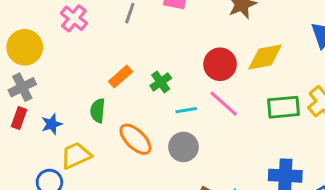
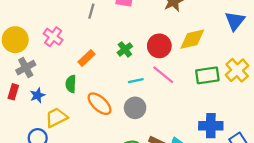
pink cross: (74, 18) -> (53, 37), moved
green cross: (161, 82) -> (125, 49), moved
gray cross: (22, 87) -> (26, 68), moved

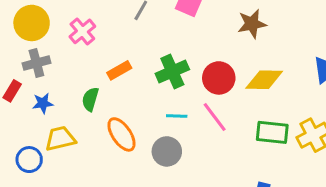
green cross: (125, 49) -> (172, 71), size x1.5

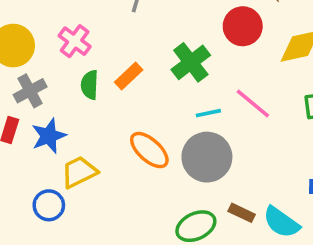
red circle: (219, 78) -> (243, 26), moved
green semicircle: (90, 99) -> (90, 85), moved
blue star: (43, 103) -> (49, 136), size x1.4
gray circle: (167, 151) -> (207, 157), size x1.4

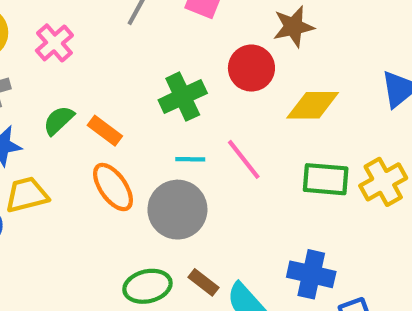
orange rectangle: (129, 76) -> (105, 131), moved, turned 68
green semicircle: (90, 85) -> (59, 120), moved, turned 32

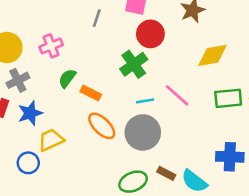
pink cross: (54, 43) -> (51, 46), turned 30
red circle: (251, 68) -> (150, 34), moved
green semicircle: (59, 120) -> (67, 78), moved

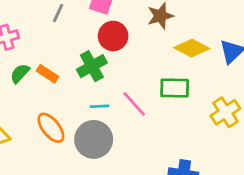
yellow diamond: (212, 55) -> (192, 48), moved, turned 32
orange rectangle: (91, 93) -> (48, 74), moved
green rectangle: (228, 98) -> (175, 88), moved

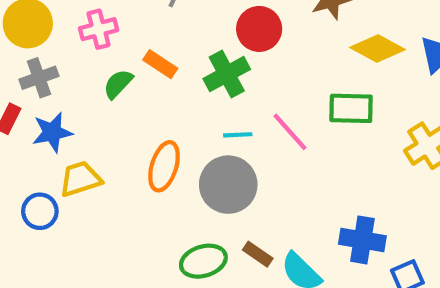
orange rectangle: (48, 74) -> (160, 64), moved
orange ellipse: (51, 128) -> (164, 166), turned 56

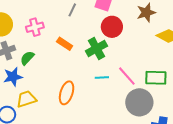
green semicircle: (118, 84) -> (27, 58), moved
green rectangle: (351, 108) -> (156, 78), moved
gray circle: (228, 185) -> (139, 102), moved

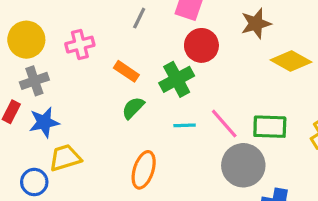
green semicircle: (27, 58) -> (133, 108), moved
orange ellipse: (67, 93) -> (144, 170), moved

